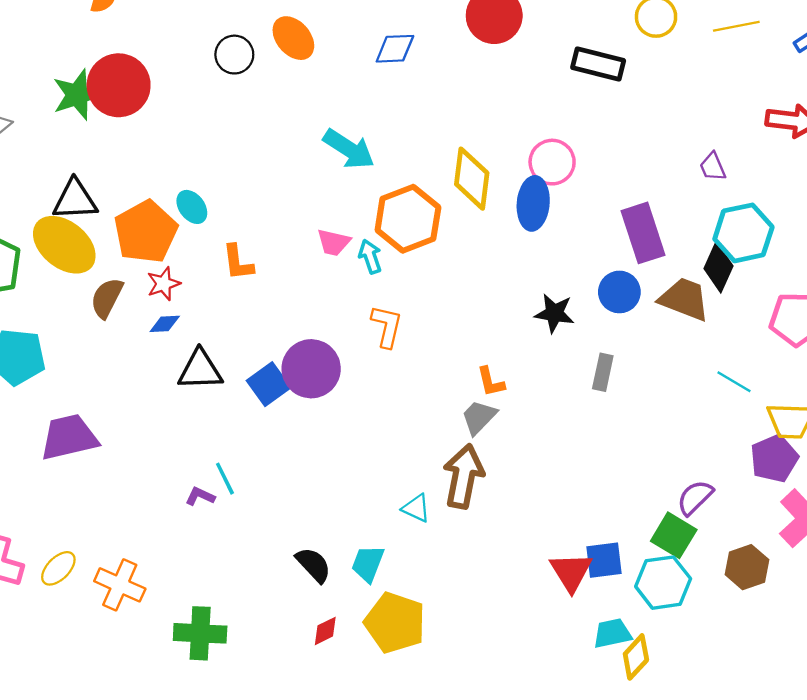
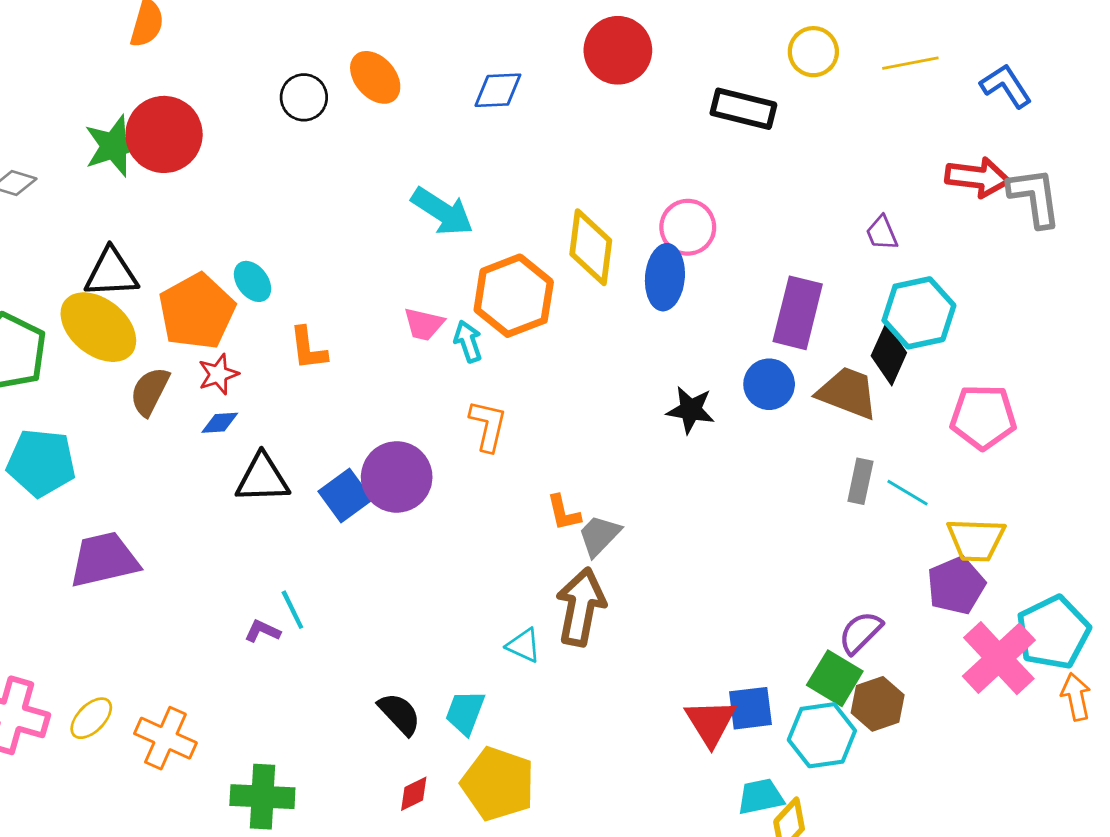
purple rectangle: (643, 233) -> (798, 313), turned 32
gray rectangle: (603, 372) -> (860, 481), moved
orange L-shape: (491, 382) -> (564, 513), moved
brown hexagon: (747, 567) -> (878, 704), moved

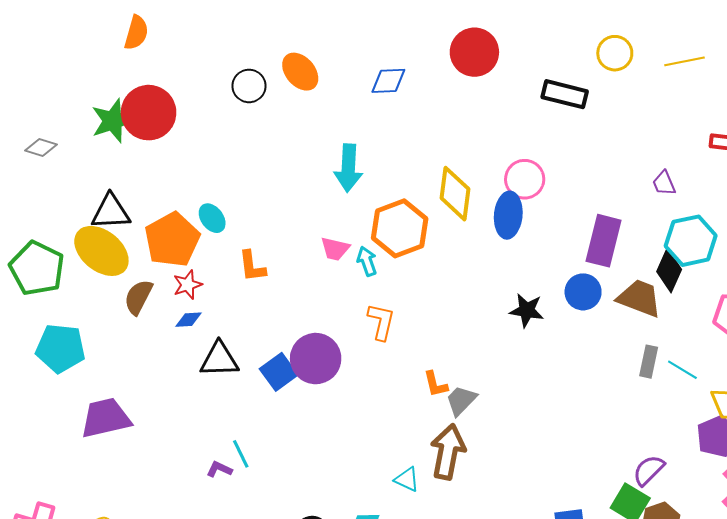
cyan arrow: (442, 212) -> (348, 168), turned 60

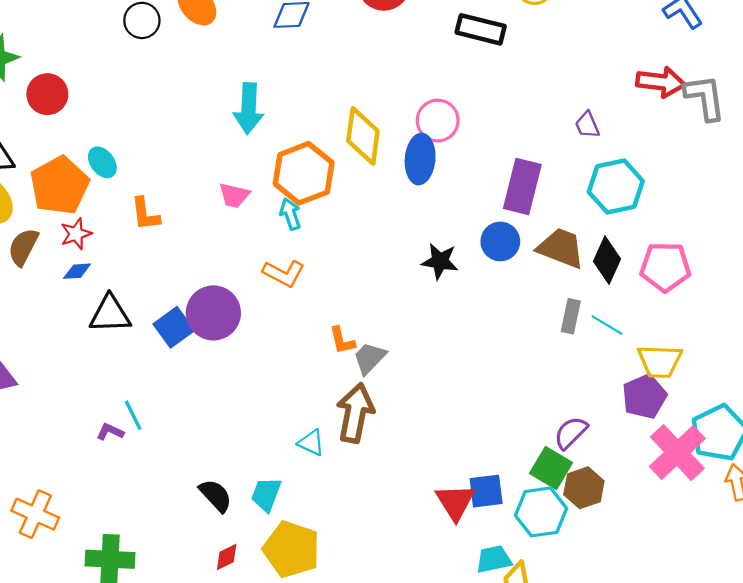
red circle: (149, 113) -> (47, 94), moved, size x0.7
cyan arrow: (367, 261) -> (290, 214), moved
black diamond: (669, 270) -> (607, 260), moved
orange L-shape: (381, 322) -> (284, 273), turned 105

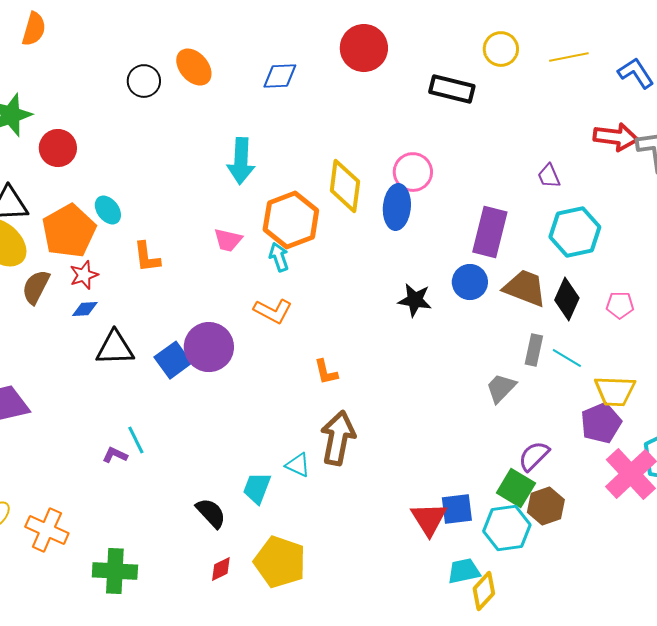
pink pentagon: (665, 267) -> (620, 305), size x0.6
gray trapezoid: (370, 358) -> (501, 388), moved
cyan trapezoid: (266, 494) -> (257, 488), moved

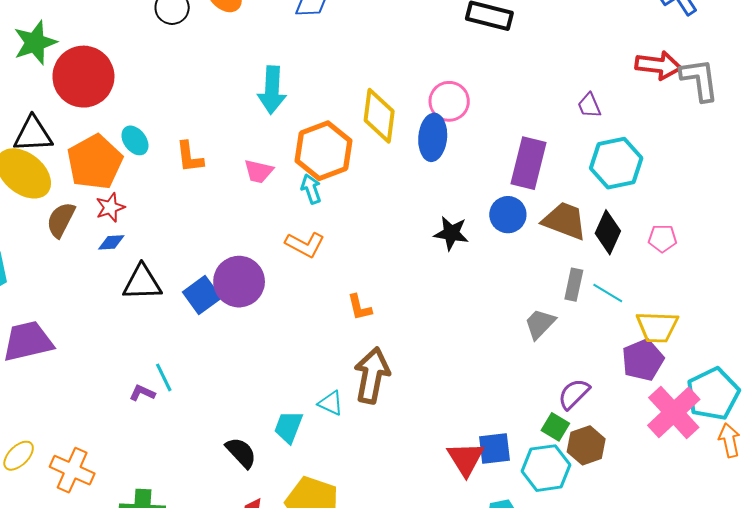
red circle: (58, 148) -> (83, 77), size x1.6
orange L-shape: (147, 257) -> (190, 157), moved
green square: (516, 488) -> (555, 427), size x0.7

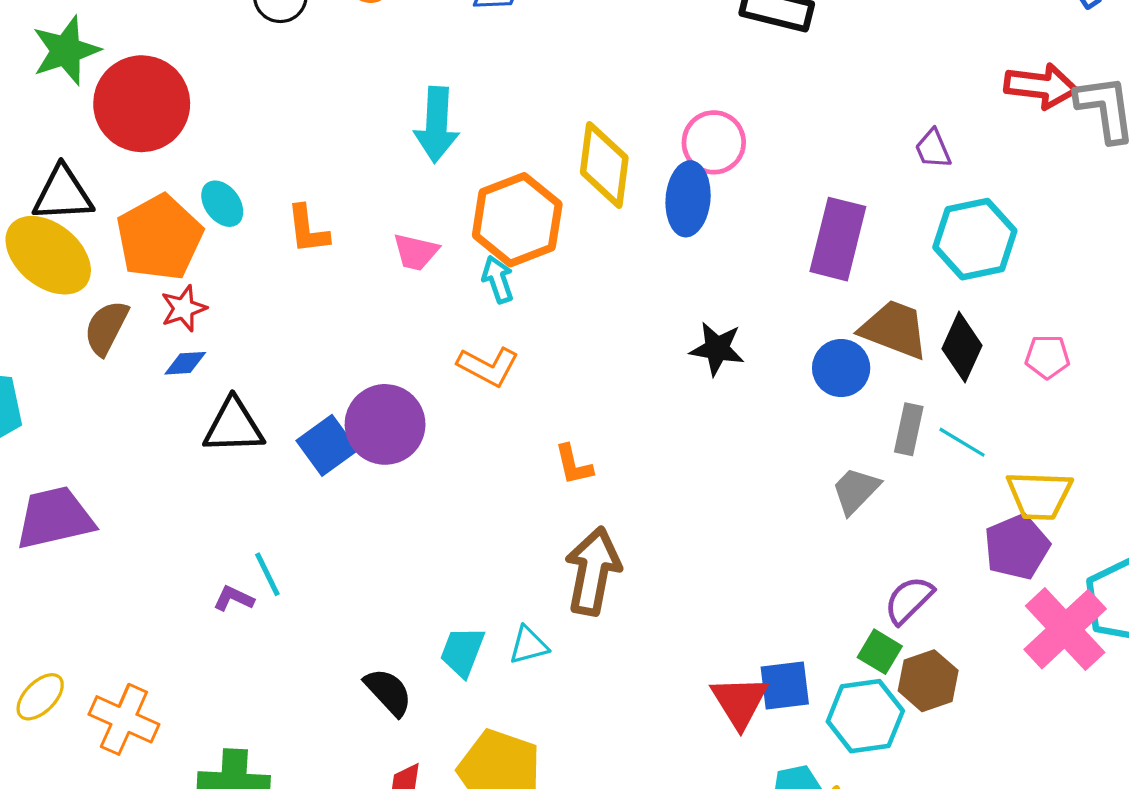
blue circle: (508, 215) -> (841, 368), moved
cyan triangle: (331, 403) -> (528, 645), moved, turned -40

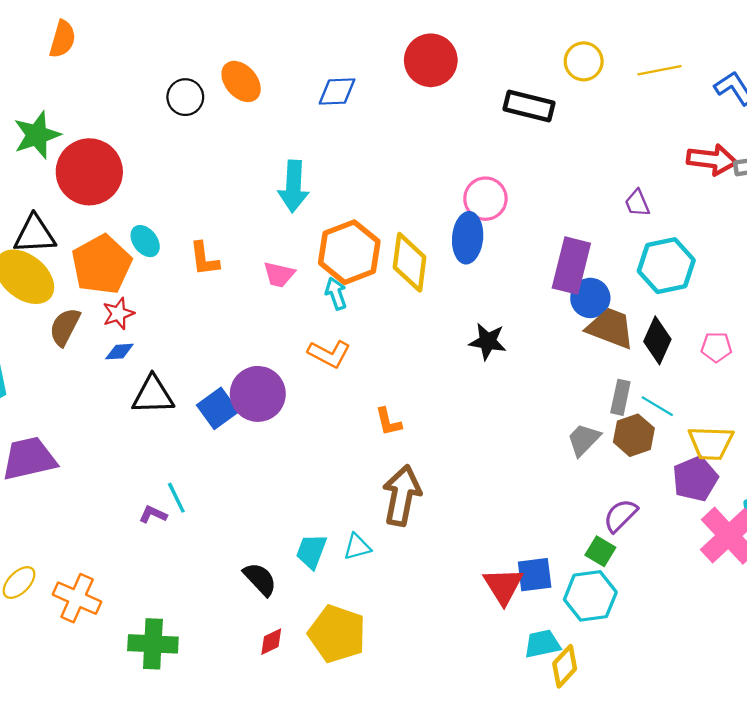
yellow diamond: (604, 165) -> (410, 262), moved
blue circle: (841, 368) -> (590, 298), moved
brown hexagon: (928, 681) -> (634, 435), moved

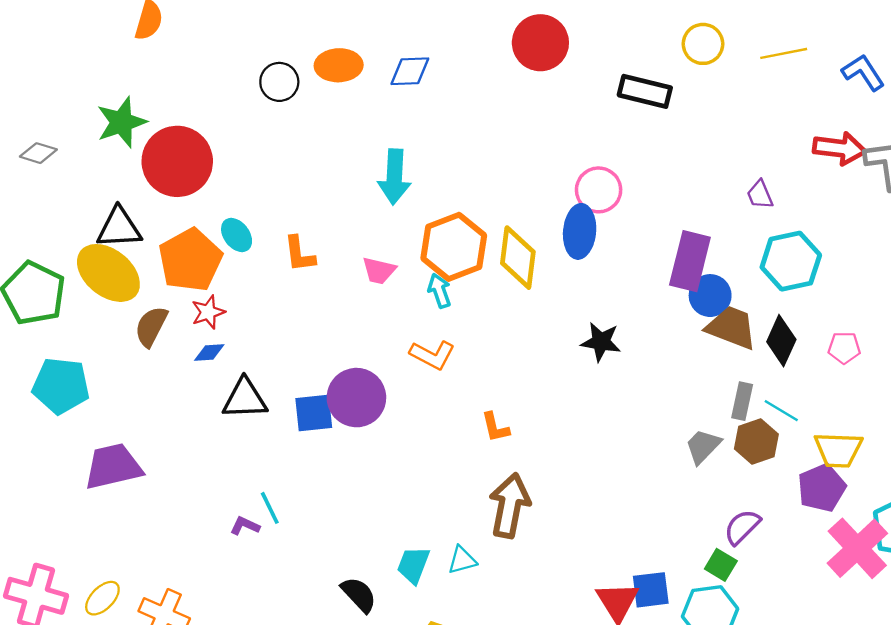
orange ellipse: (241, 81) -> (339, 65), turned -51
blue diamond: (337, 92) -> (410, 71), moved
blue square: (218, 408) -> (314, 413), turned 30

